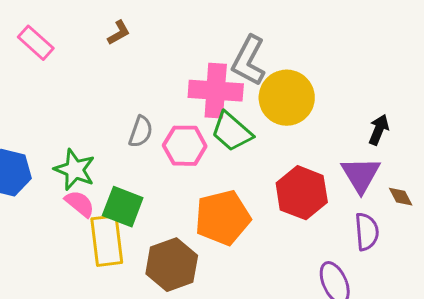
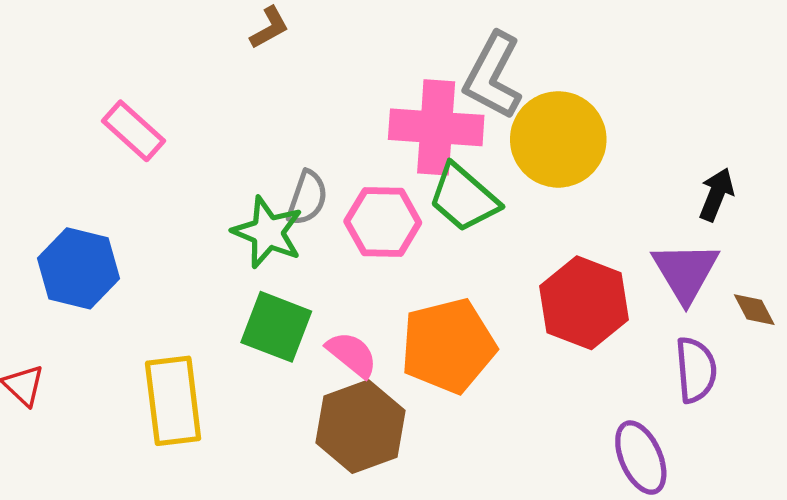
pink rectangle: (36, 43) -> (134, 131), moved
green star: (75, 170) -> (268, 232), moved
pink semicircle: (80, 204) -> (352, 354), moved
yellow rectangle: (107, 241) -> (173, 401), moved

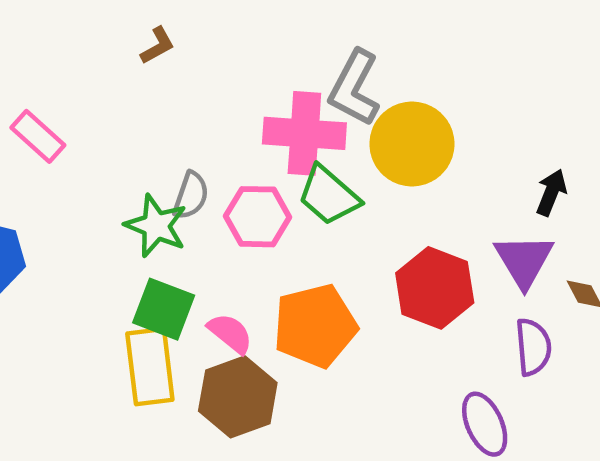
yellow rectangle: (173, 401) -> (150, 367), moved

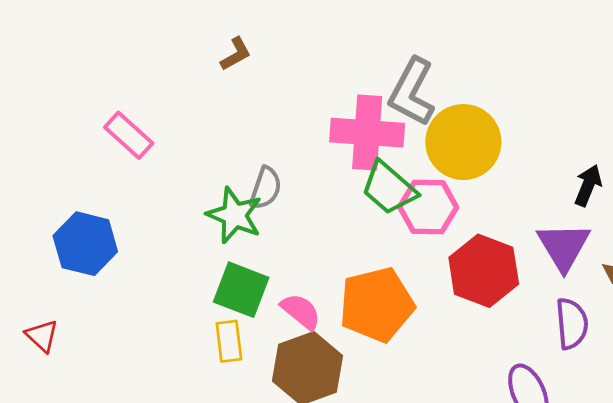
pink hexagon: (257, 217) -> (428, 207), moved
yellow rectangle: (150, 367) -> (229, 341), size x0.6

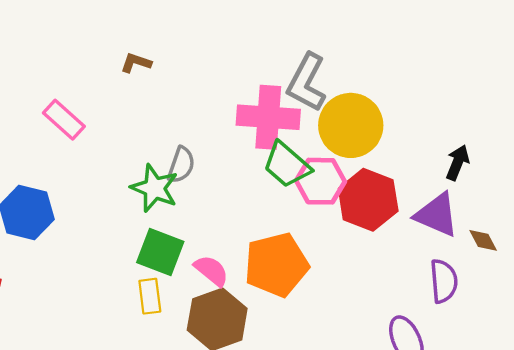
brown L-shape: (236, 54) -> (136, 63), moved, turned -132
purple triangle: (564, 246) -> (437, 215), turned -36
red hexagon: (484, 271) -> (368, 200), moved

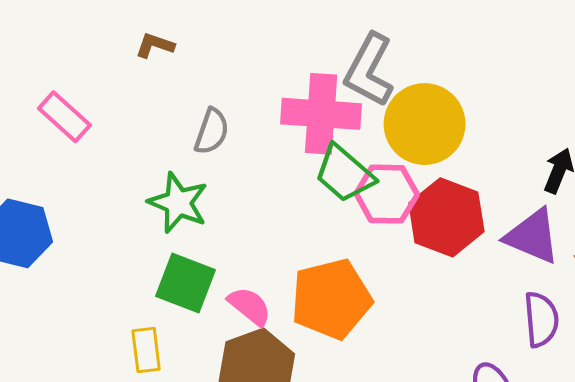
gray semicircle: (181, 165) -> (212, 131), moved
yellow rectangle: (150, 296) -> (146, 350), moved

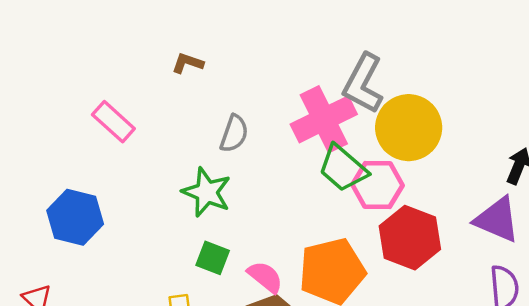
pink cross: (321, 114) -> (324, 119), turned -30
red hexagon: (446, 217) -> (410, 238), moved
green square: (185, 283) -> (213, 258), size x0.7

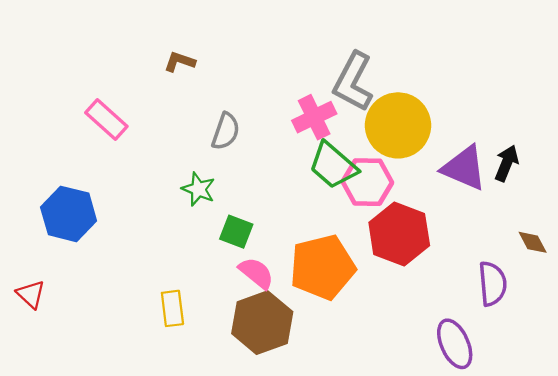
pink cross: (324, 119) -> (314, 117), size x0.7
green star: (207, 192) -> (198, 189), size x0.7
purple triangle: (497, 220) -> (464, 168), moved
green square: (213, 258) -> (236, 232), moved

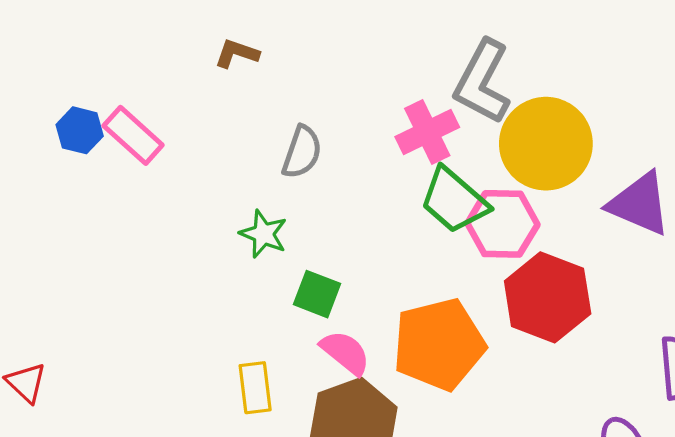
blue hexagon: (69, 214) -> (80, 130), moved, size x0.6
yellow rectangle: (172, 308) -> (255, 388), moved

